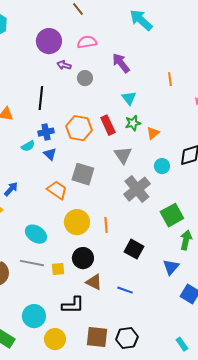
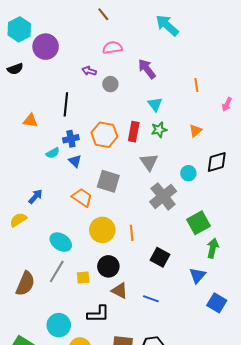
purple circle: (49, 41) -> (46, 47), moved
red rectangle: (108, 125) -> (134, 132), turned 36
orange triangle: (153, 133) -> (195, 131), moved
gray line: (32, 263) -> (57, 271), turned -70

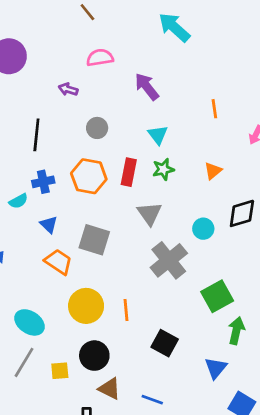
gray circle: (110, 84) -> (97, 128), moved
blue triangle: (75, 161) -> (49, 225), moved

